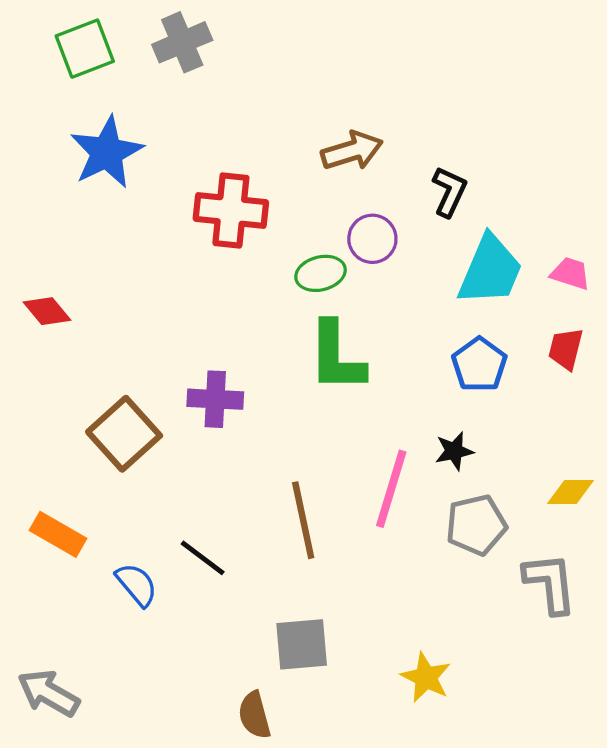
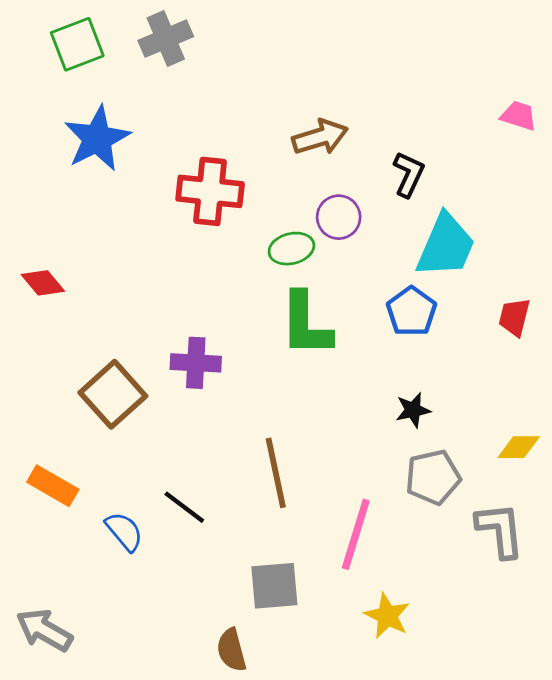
pink trapezoid: (570, 273) -> (519, 116), moved
blue pentagon: (479, 365) -> (411, 311), moved
pink line: (391, 489) -> (356, 534), moved

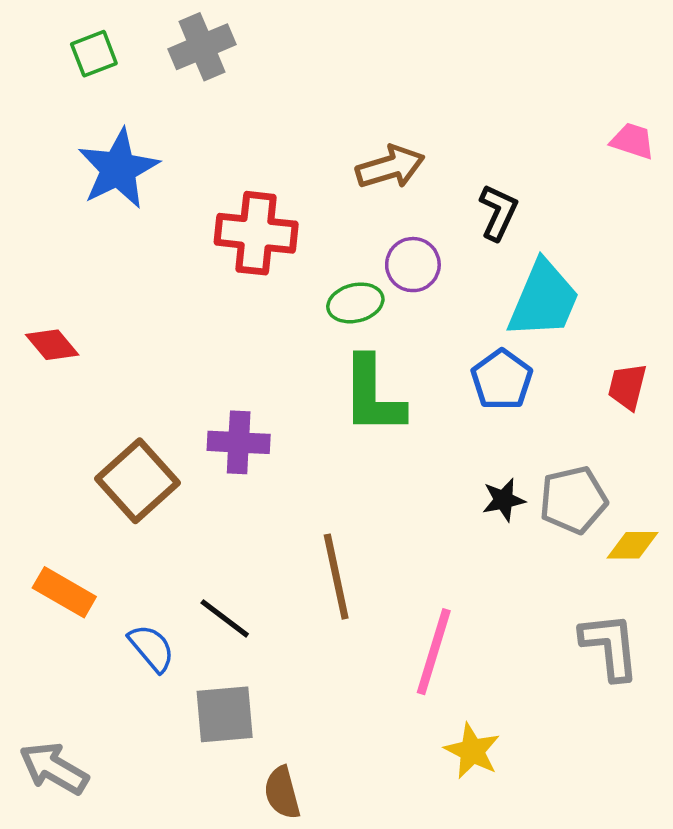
green square: (77, 44) -> (94, 54), size x0.7
gray pentagon: (433, 477) -> (573, 500), moved
gray square: (274, 586) -> (225, 714), moved

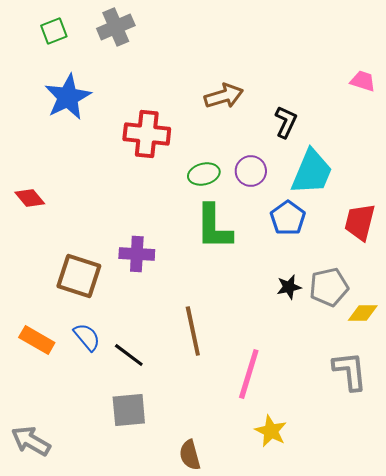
purple circle: (413, 265) -> (251, 171), moved
red trapezoid: (627, 387) -> (360, 222), size x1.4
brown square: (138, 481) -> (79, 276), turned -30
blue semicircle: (151, 648) -> (87, 337), moved
brown semicircle: (282, 793) -> (190, 455), moved

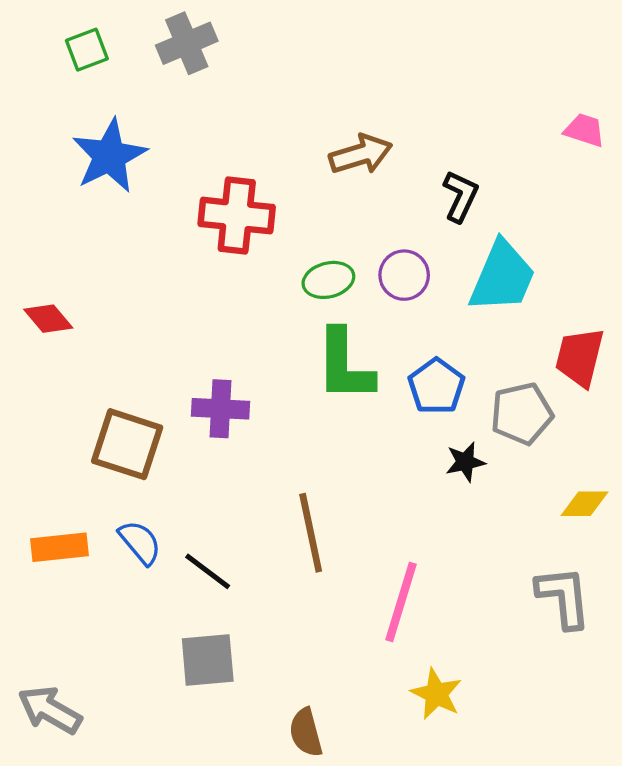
blue pentagon: (288, 218) -> (436, 386), moved
gray pentagon: (329, 287) -> (522, 414), moved
orange rectangle: (37, 340) -> (60, 547), turned -36

